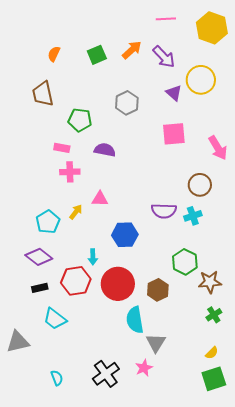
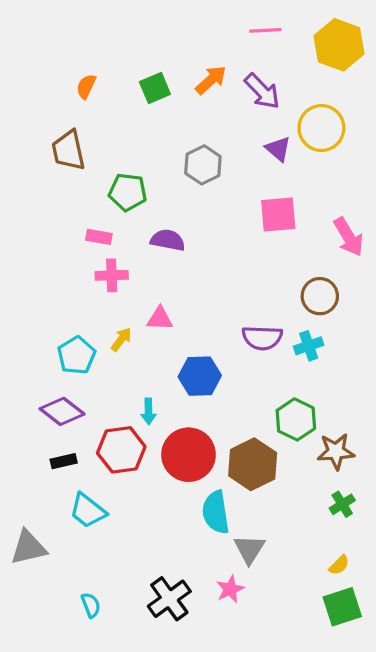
brown hexagon: (158, 290) -> (253, 464), size x1.4

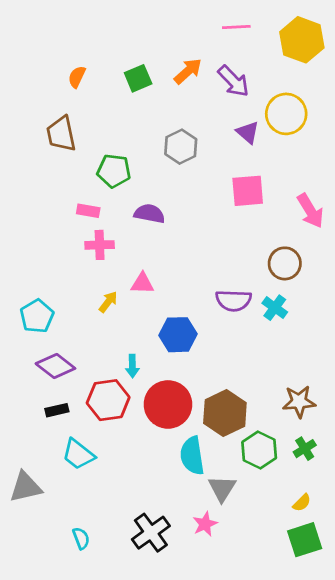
cyan cross: (309, 346) -> (275, 308), turned -35
cyan pentagon: (76, 355) -> (37, 316), moved
green hexagon: (296, 419) -> (259, 450), moved

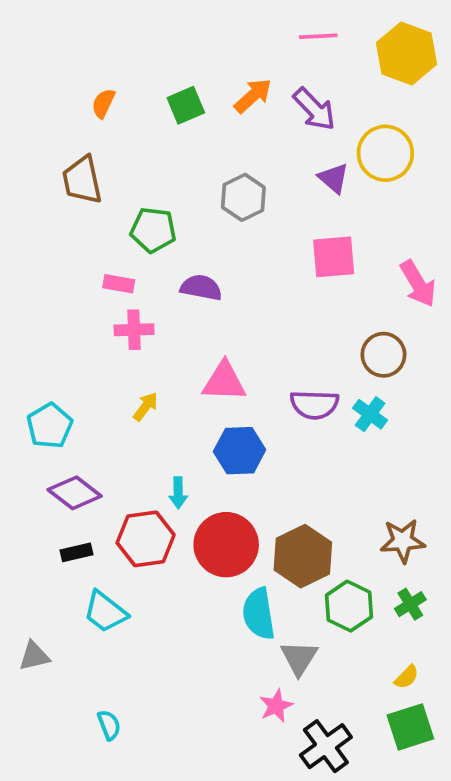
pink triangle: (142, 283) -> (224, 382), moved, size x1.4
gray triangle: (26, 487) -> (34, 656), size x0.7
black cross: (151, 533) -> (326, 746), moved

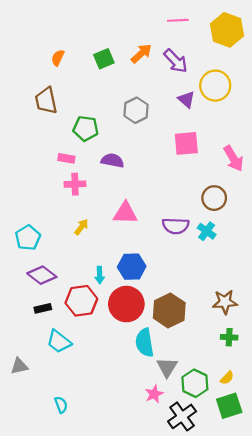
blue hexagon: (240, 451) -> (132, 267), moved
green cross: (410, 604) -> (229, 337), turned 35
green hexagon: (349, 606) -> (195, 383), moved

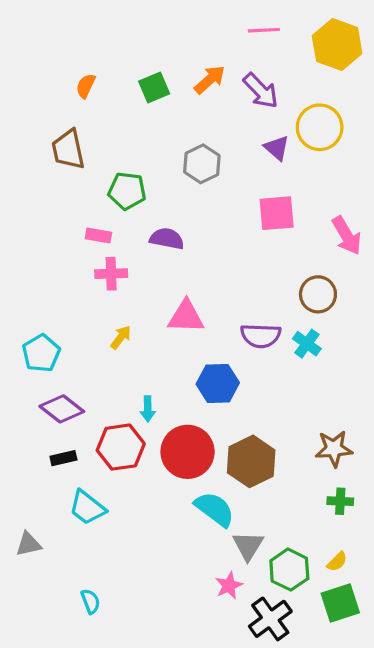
blue hexagon: (132, 267) -> (218, 383), moved
cyan semicircle: (145, 343) -> (215, 509), turned 136

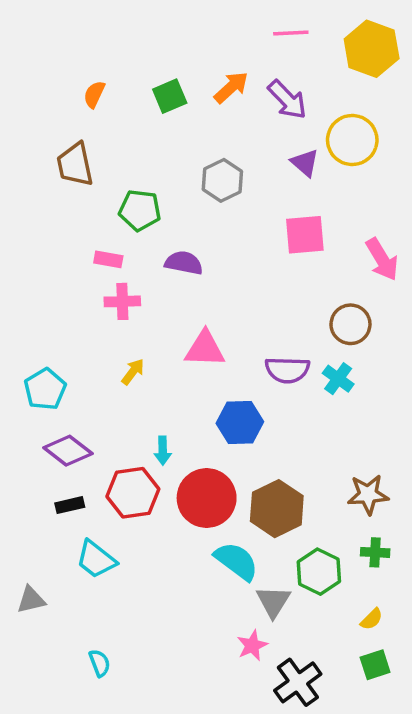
green hexagon: (289, 570) -> (319, 572), moved
green square: (340, 603) -> (375, 665), size x0.7

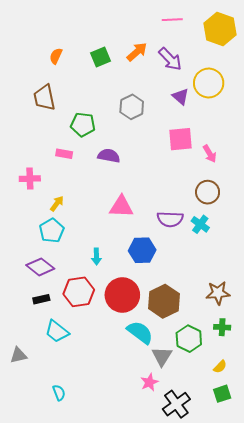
pink arrow: (382, 259) -> (210, 154), moved, size x0.7
pink cross: (122, 301) -> (30, 179), moved
yellow arrow: (133, 372) -> (57, 204), moved
cyan pentagon: (45, 389) -> (52, 231), moved
cyan arrow: (163, 451) -> (96, 257), moved

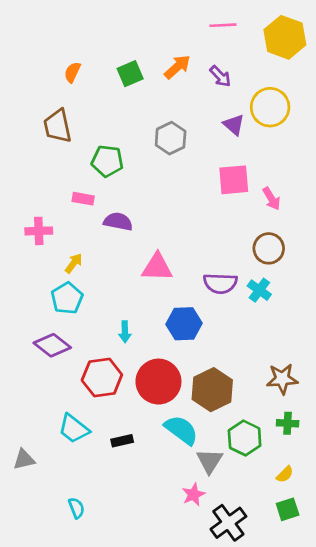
purple arrow: (170, 59) -> (220, 76), size x0.7
purple semicircle: (109, 156) -> (118, 222), moved
black rectangle: (41, 299) -> (122, 441), moved

